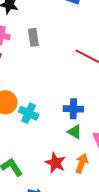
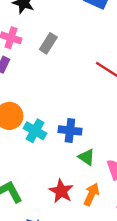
gray rectangle: (33, 37) -> (48, 43), turned 36
blue cross: (73, 109) -> (70, 130), moved

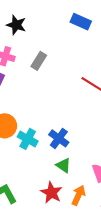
blue cross: (70, 130) -> (59, 138), turned 30
green triangle: (87, 157) -> (63, 165), moved

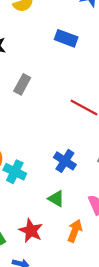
blue cross: (59, 138) -> (65, 161), moved
red star: (51, 193) -> (31, 231), moved

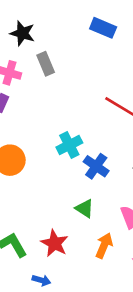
gray rectangle: (22, 84) -> (46, 64), moved, turned -54
cyan cross: (15, 172) -> (69, 145), moved, turned 35

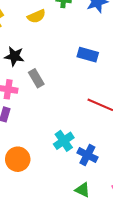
blue rectangle: (103, 28) -> (88, 55), moved

